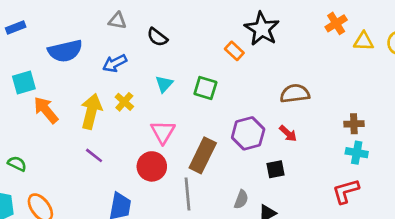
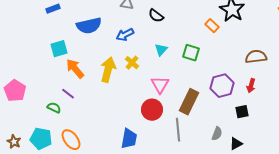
red arrow: (288, 133) -> (251, 86), turned 64
purple line: (94, 155) -> (68, 94), moved

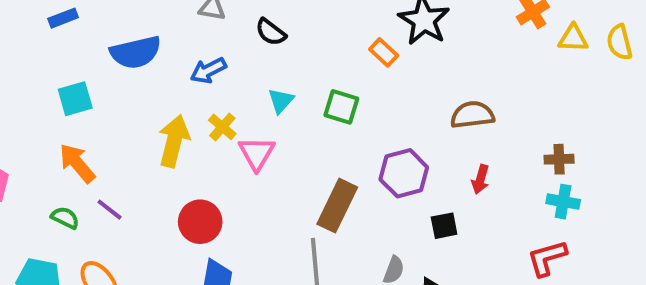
orange arrow: (75, 69) -> (77, 163), moved
pink triangle: (160, 85) -> (257, 153), moved
red arrow: (251, 86) -> (480, 179), moved
purple line: (68, 94) -> (109, 210), moved
red circle: (152, 110) -> (200, 222), moved

